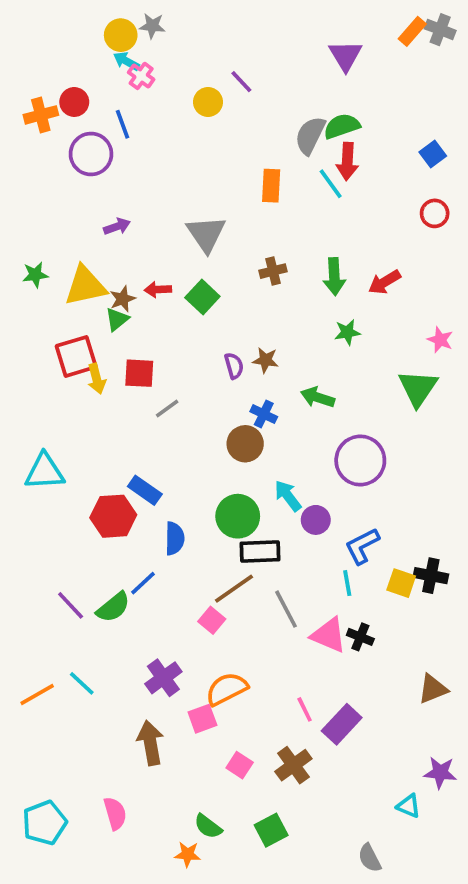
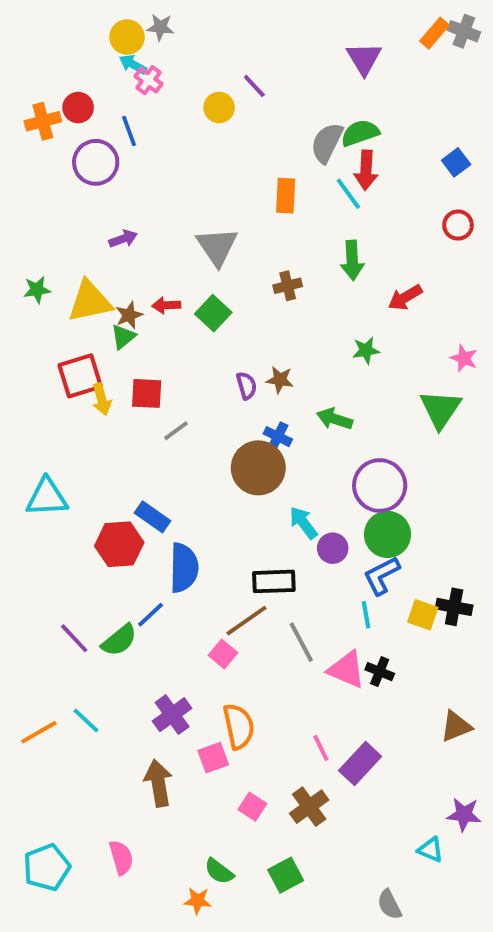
green arrow: (334, 277) -> (352, 260), moved
brown circle: (245, 444) -> (258, 468), size x1.4
green circle: (238, 516) -> (387, 534), moved
blue semicircle: (175, 538) -> (184, 568), size x1.4
orange semicircle: (227, 689) -> (239, 726), turned 105

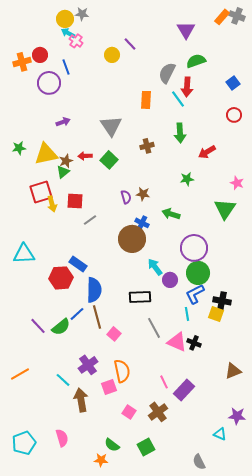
green semicircle: (360, 133) -> (196, 61), moved
black cross: (454, 607) -> (222, 301), moved
brown line: (246, 621) -> (97, 317), moved, turned -70
cyan line: (86, 720) -> (63, 380), moved

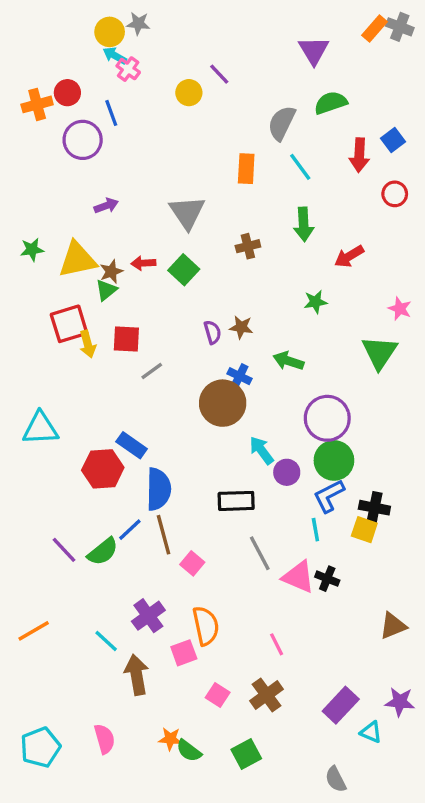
red arrow: (187, 87) -> (359, 155), moved
purple rectangle: (184, 390) -> (341, 705), moved
orange star: (101, 460) -> (170, 739), moved

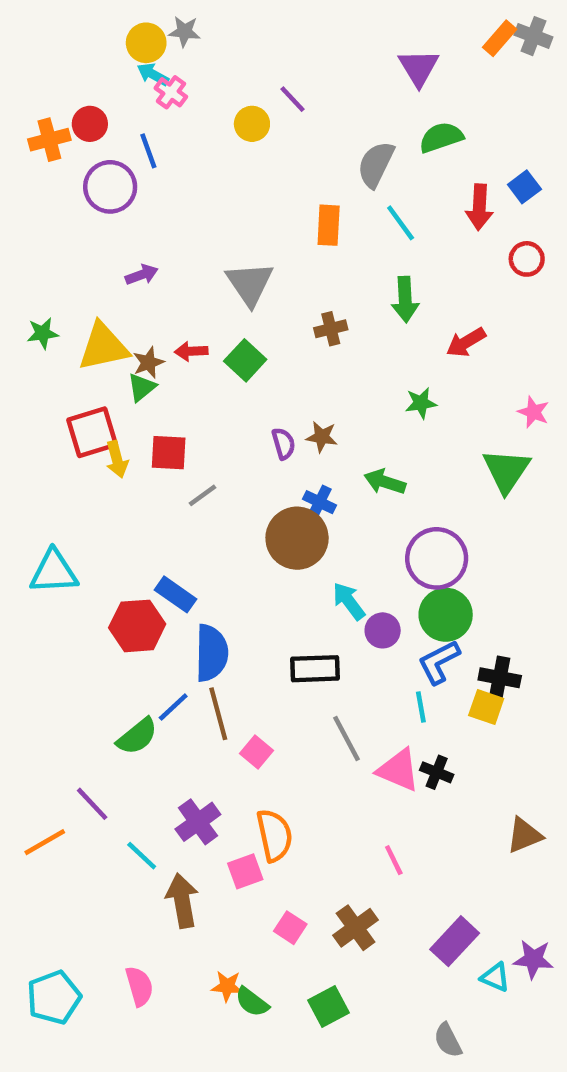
purple line: (64, 550) -> (92, 804), moved
pink line: (277, 644) -> (394, 860), moved
purple star: (400, 702) -> (533, 959), moved

